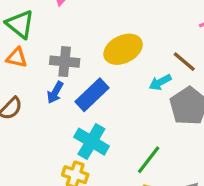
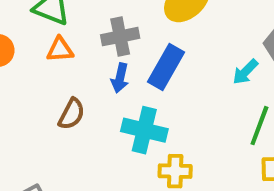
cyan arrow: (160, 82) -> (245, 72), moved
cyan cross: (91, 142) -> (144, 130), moved

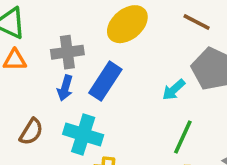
brown semicircle: (72, 114) -> (31, 132), moved

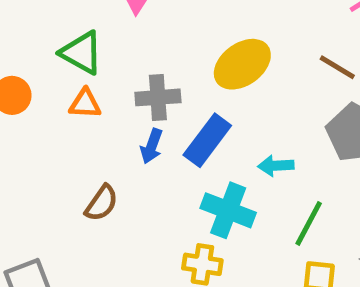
cyan arrow: (174, 90) -> (276, 166), moved, turned 35
cyan cross: (83, 135) -> (228, 210), moved

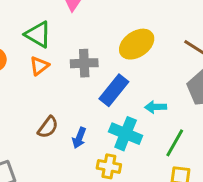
orange triangle: (85, 104) -> (39, 66), turned -42
blue arrow: (152, 146) -> (79, 138), moved

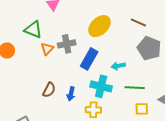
orange triangle: (39, 66) -> (47, 49), moved
green line: (175, 143) -> (135, 88), turned 72

